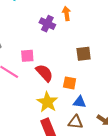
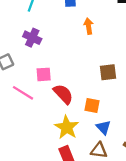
purple cross: (47, 24) -> (32, 38), moved
blue triangle: (80, 102) -> (103, 127), turned 40

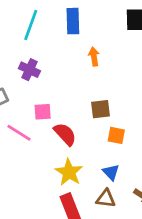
brown square: (108, 72) -> (100, 109), moved
orange square: (92, 106) -> (116, 135), moved

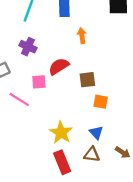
red semicircle: (65, 134) -> (59, 66), moved, turned -80

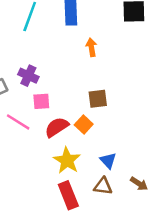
purple cross: (28, 47) -> (28, 76), moved
red semicircle: (59, 66) -> (57, 127), moved
orange square: (101, 102) -> (84, 125), moved, turned 32

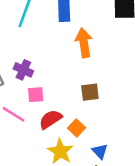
orange arrow: (91, 47) -> (84, 43), size x1.6
orange square: (84, 125) -> (76, 128), moved

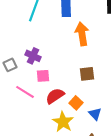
blue triangle: (100, 151) -> (95, 114), moved

